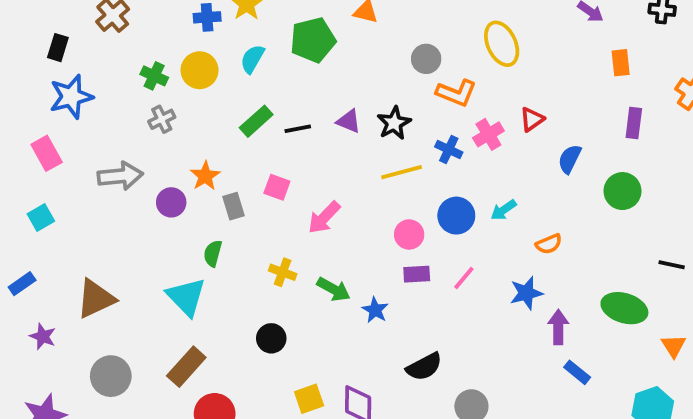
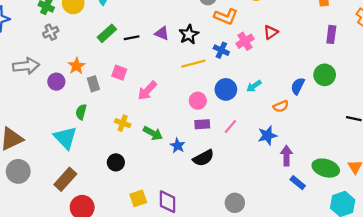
blue semicircle: (570, 159) -> (298, 86), moved
green ellipse: (624, 308) -> (326, 168), moved
black semicircle: (424, 367) -> (203, 158), moved
gray circle: (111, 376) -> (18, 171), moved

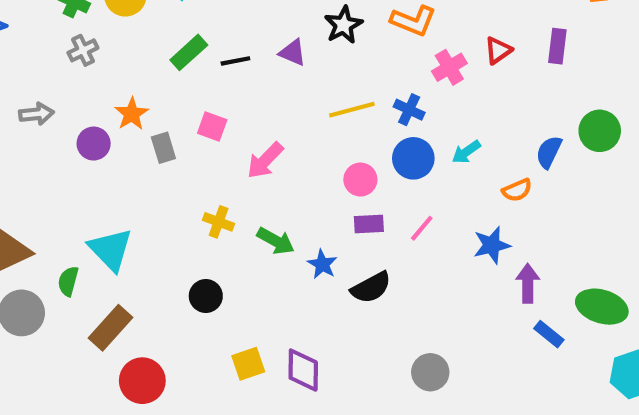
black star: (189, 34) -> (343, 25), moved
purple rectangle: (331, 34) -> (557, 46), moved
blue cross: (221, 50) -> (409, 110), moved
gray arrow: (26, 66) -> (36, 114), size x0.7
green semicircle: (81, 112) -> (68, 281), moved

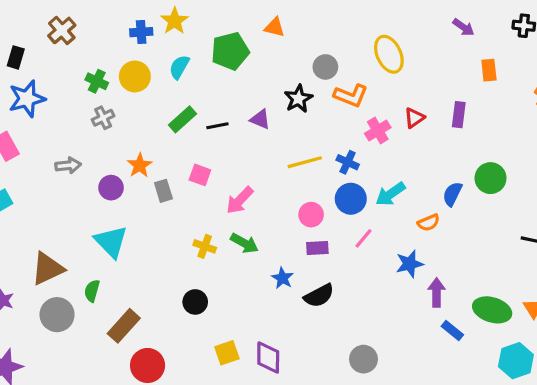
cyan arrow: (466, 152) -> (390, 194), size x1.4
pink line: (422, 228) -> (363, 238), moved
green arrow: (276, 241) -> (244, 243), moved
cyan triangle: (111, 249) -> (111, 242), moved

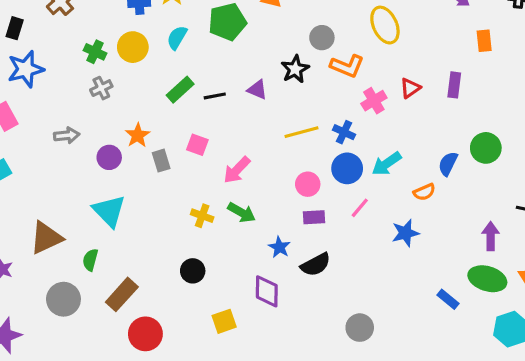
purple arrow: (437, 292) -> (491, 236), moved
gray circle: (57, 315) -> (63, 299), moved
purple diamond: (268, 358) -> (267, 291), moved

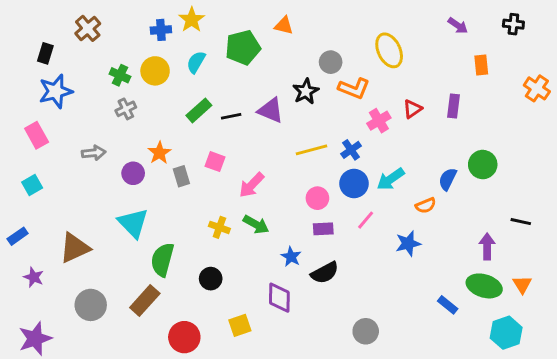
purple triangle: (257, 90) -> (271, 110), size x1.4
blue cross: (344, 132) -> (351, 150), turned 30
green semicircle: (90, 260) -> (162, 260), moved, size x1.6
red circle: (145, 334) -> (184, 337), moved

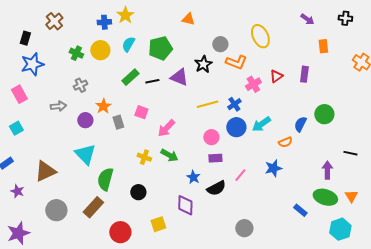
green pentagon: (243, 47) -> (160, 48), moved
gray cross: (126, 109) -> (80, 85), moved
pink line: (366, 220) -> (240, 175), moved

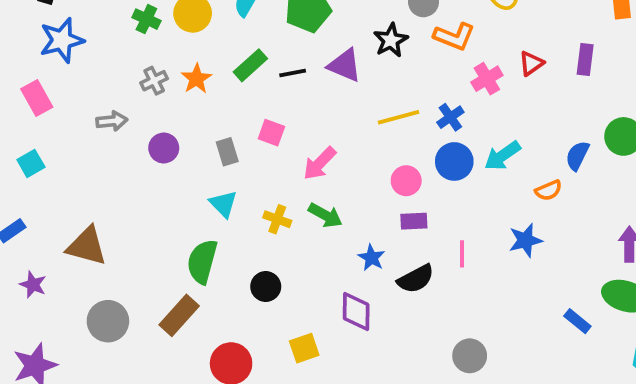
orange star: (103, 106) -> (196, 79), moved
cyan triangle: (85, 154) -> (223, 204), moved, size x0.7
brown triangle: (45, 171) -> (87, 246), turned 40
pink line: (240, 175) -> (462, 254), turned -40

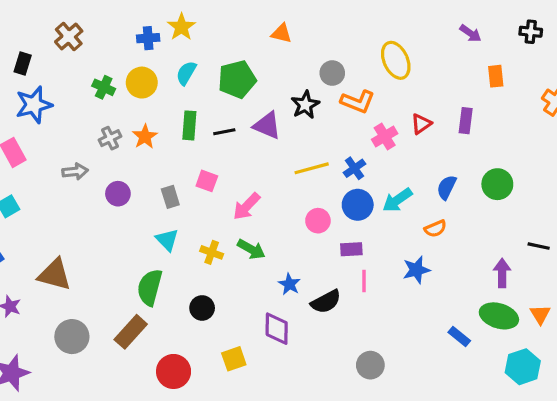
green rectangle: (250, 65) -> (189, 125), turned -44
blue semicircle: (577, 156) -> (447, 187), moved
purple rectangle: (414, 221) -> (351, 249), moved

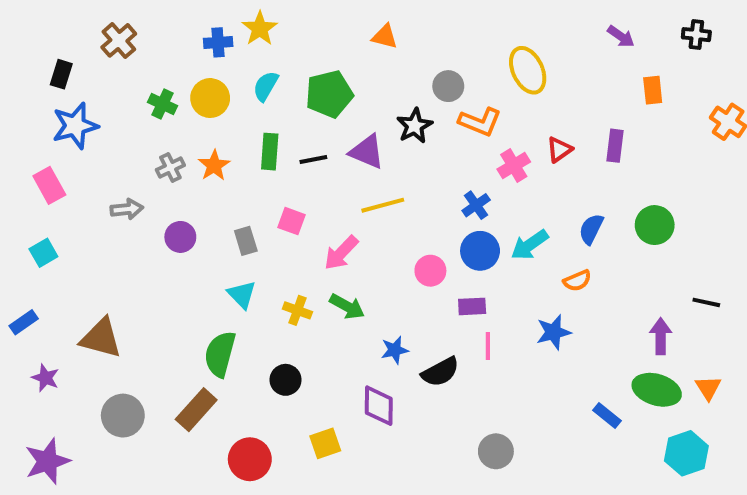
yellow line: (312, 168) -> (383, 205), moved
blue star: (289, 284) -> (395, 350), turned 30

